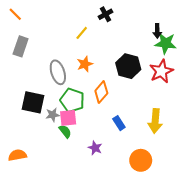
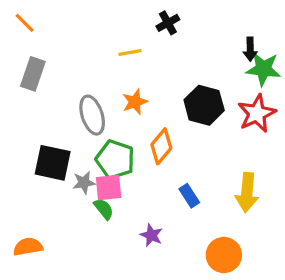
yellow line: (82, 33) -> (130, 52), turned 40

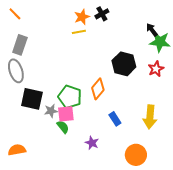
black arrow: (250, 49) -> (152, 30), turned 144
orange star: (135, 102) -> (82, 17), moved
red star: (257, 113) -> (156, 69), size x0.7
gray ellipse: (92, 115) -> (16, 71), moved

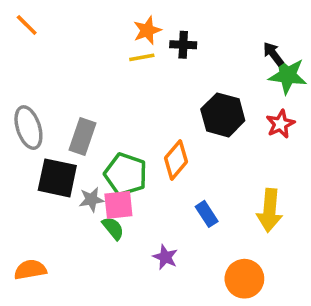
black cross: (102, 14) -> (183, 45), moved, turned 32
gray rectangle: (20, 45) -> (82, 137), moved

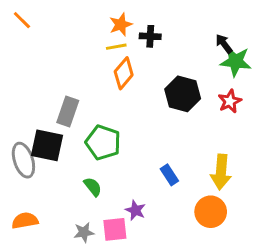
gray ellipse: (28, 128) -> (23, 160), moved
orange diamond: (176, 160) -> (124, 73), moved
gray star: (91, 200) -> (84, 232), moved
pink square: (118, 205) -> (115, 229), moved
orange circle: (244, 279) -> (211, 212), moved

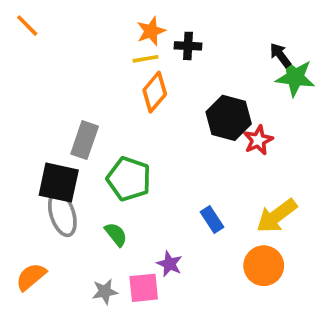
red star: (230, 101) -> (258, 140), moved
gray ellipse: (23, 160) -> (62, 214), moved
yellow arrow: (221, 172) -> (277, 216), turned 48
orange semicircle: (25, 221) -> (31, 277), turned -30

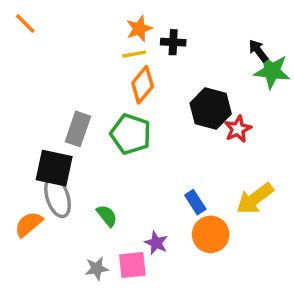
green pentagon: (129, 179) -> (131, 134), moved
orange circle: (264, 266) -> (211, 234), moved
orange semicircle: (31, 277) -> (29, 224), moved

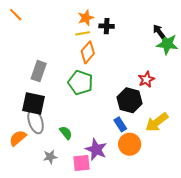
black hexagon: (211, 109) -> (130, 100), moved
gray rectangle: (78, 129) -> (39, 71), moved
purple star: (156, 243) -> (96, 149), size x1.5
gray star: (97, 268) -> (50, 157), moved

